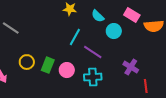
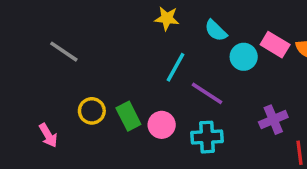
pink rectangle: (132, 15) -> (275, 45), moved
green rectangle: (48, 65) -> (128, 116), turned -49
purple cross: (131, 67) -> (273, 120), turned 35

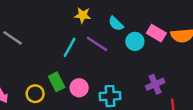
cyan line: (176, 67) -> (70, 47), moved
purple line: (207, 93) -> (97, 44), moved
yellow circle: (92, 111) -> (35, 94), moved

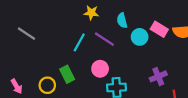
cyan semicircle: (116, 24) -> (122, 20), turned 32
pink circle: (79, 88) -> (100, 69), moved

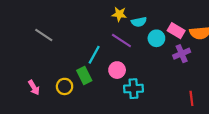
yellow star: (91, 13) -> (119, 14), moved
cyan semicircle: (122, 20) -> (139, 22), turned -88
cyan line: (79, 42) -> (94, 55), moved
purple cross: (158, 76) -> (182, 54), moved

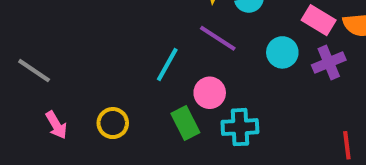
gray line: (44, 35) -> (34, 71), moved
cyan circle: (156, 38) -> (282, 52), moved
green rectangle: (84, 75) -> (185, 123), moved

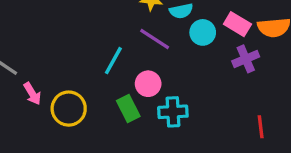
cyan circle: (282, 52) -> (203, 32), moved
yellow circle: (113, 123) -> (69, 109), size x1.4
pink arrow: (56, 125) -> (32, 94), moved

